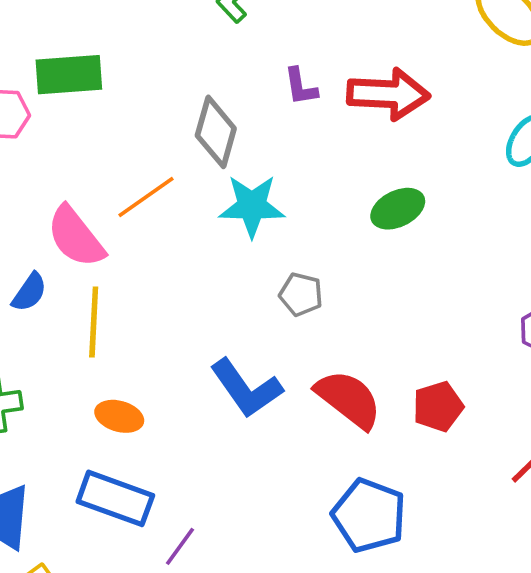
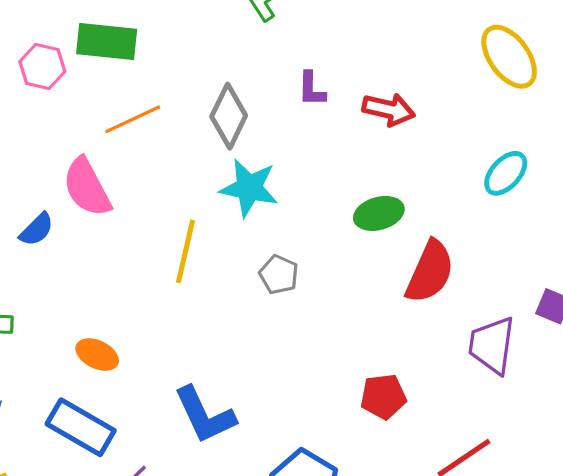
red arrow: (388, 94) -> (389, 110), size x0.7
orange line: (146, 197) -> (133, 119), moved
yellow line: (94, 322) -> (185, 251), moved
blue L-shape: (246, 388) -> (205, 415), moved
red semicircle: (349, 399) -> (430, 272), moved, turned 66

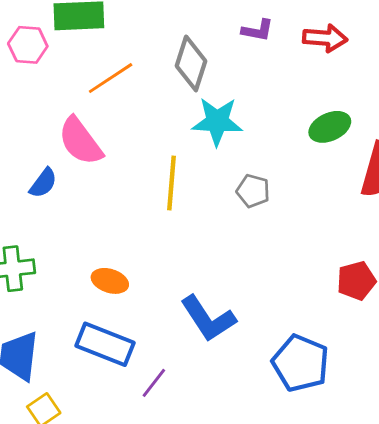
purple L-shape: (312, 89) -> (258, 30), turned -72

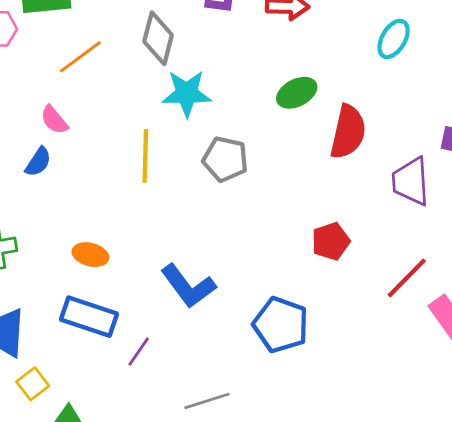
pink semicircle: (80, 141) -> (54, 120), size x0.6
blue semicircle: (43, 183) -> (38, 162), moved
gray pentagon: (253, 191) -> (225, 159), size x1.4

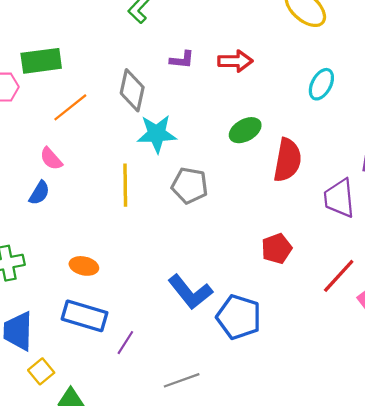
blue L-shape: (188, 286) -> (190, 292), moved

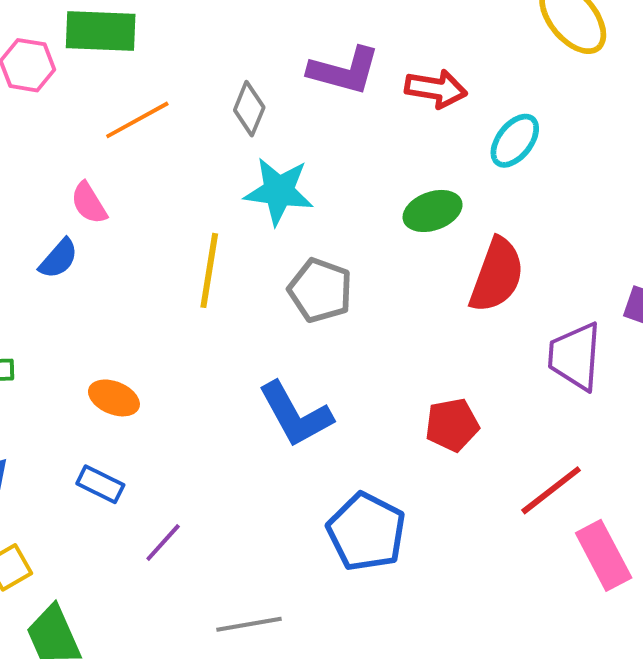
purple L-shape: (182, 60) -> (344, 71), size x1.6
cyan ellipse: (321, 84) -> (515, 141), moved
gray diamond: (132, 90) -> (249, 109), size x0.7
blue L-shape: (190, 292) -> (295, 414), moved
blue rectangle: (85, 316) -> (100, 484), size x0.6

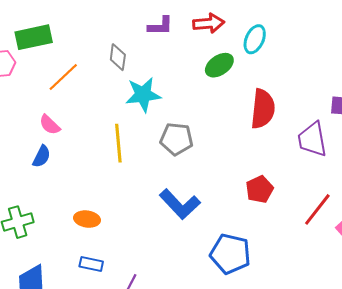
purple L-shape: (344, 71) -> (160, 26), size x0.7
green ellipse: (433, 211) -> (219, 65), moved

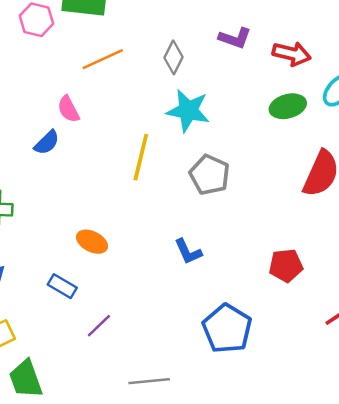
blue L-shape: (180, 204) -> (188, 252), size x0.6
orange ellipse: (87, 219) -> (92, 242), moved

